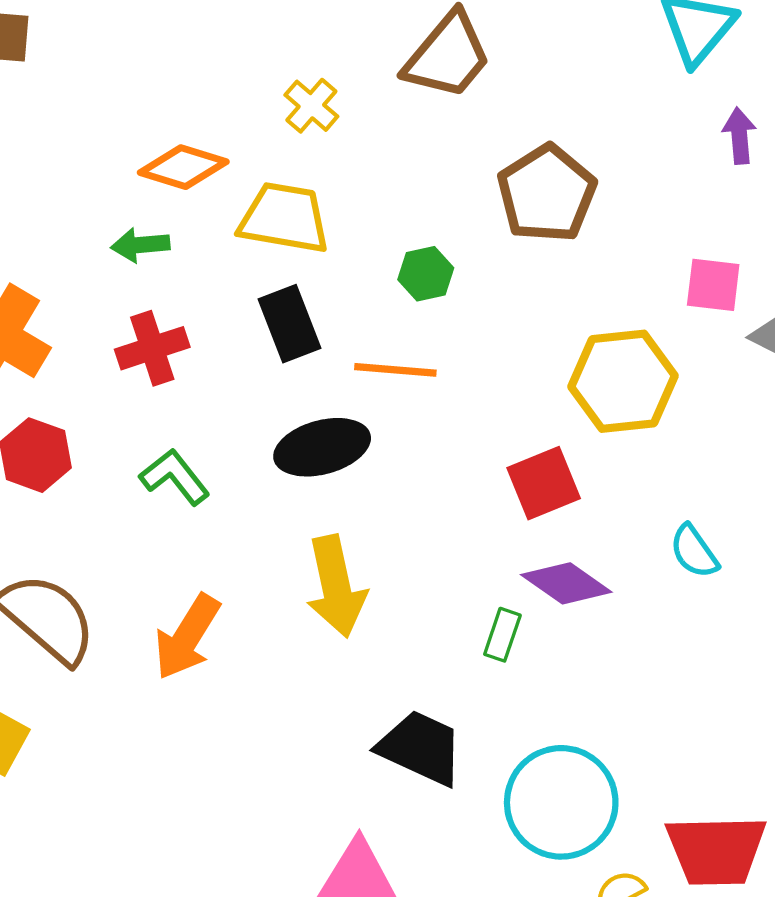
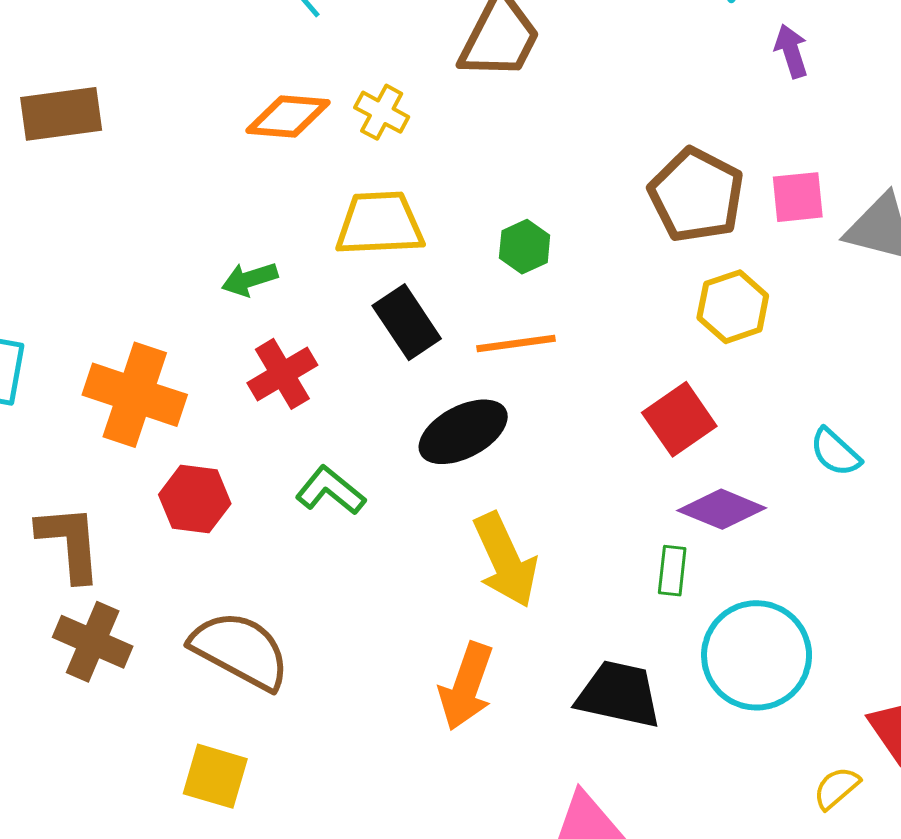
orange diamond: (183, 167) -> (288, 116), moved
brown pentagon: (547, 194) -> (696, 195), moved
yellow hexagon: (623, 381) -> (733, 307), size x0.7
orange arrow: (187, 637) -> (466, 686), moved
cyan circle: (561, 802) -> (757, 655), moved

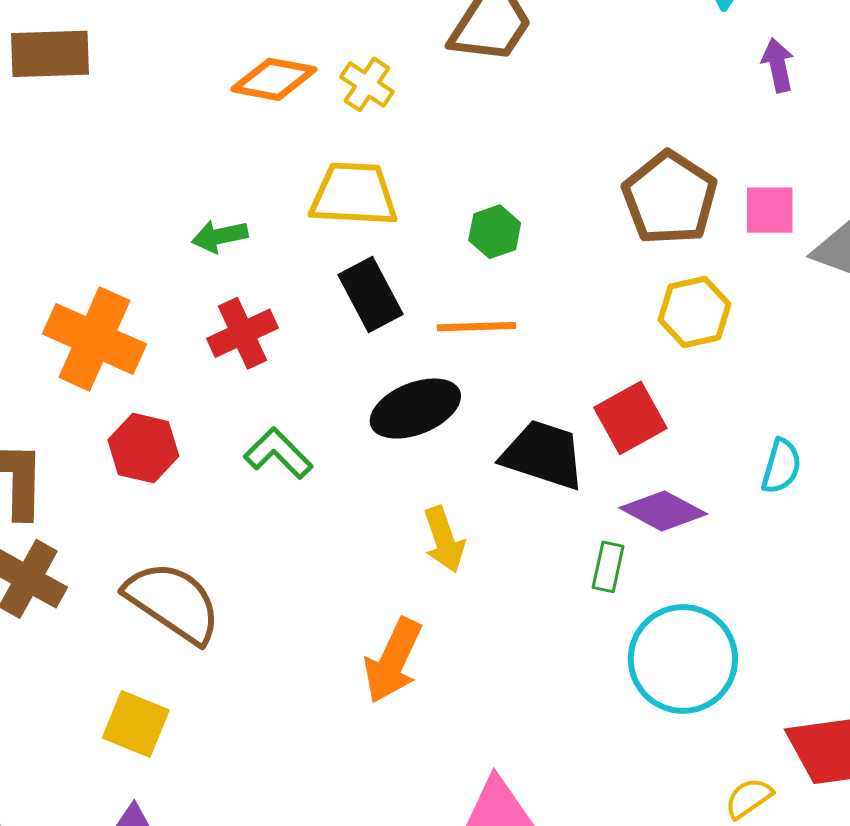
cyan semicircle: (835, 452) -> (781, 466), turned -122
yellow arrow: (505, 560) -> (444, 540), size x0.7
black trapezoid: (619, 694) -> (543, 455), moved

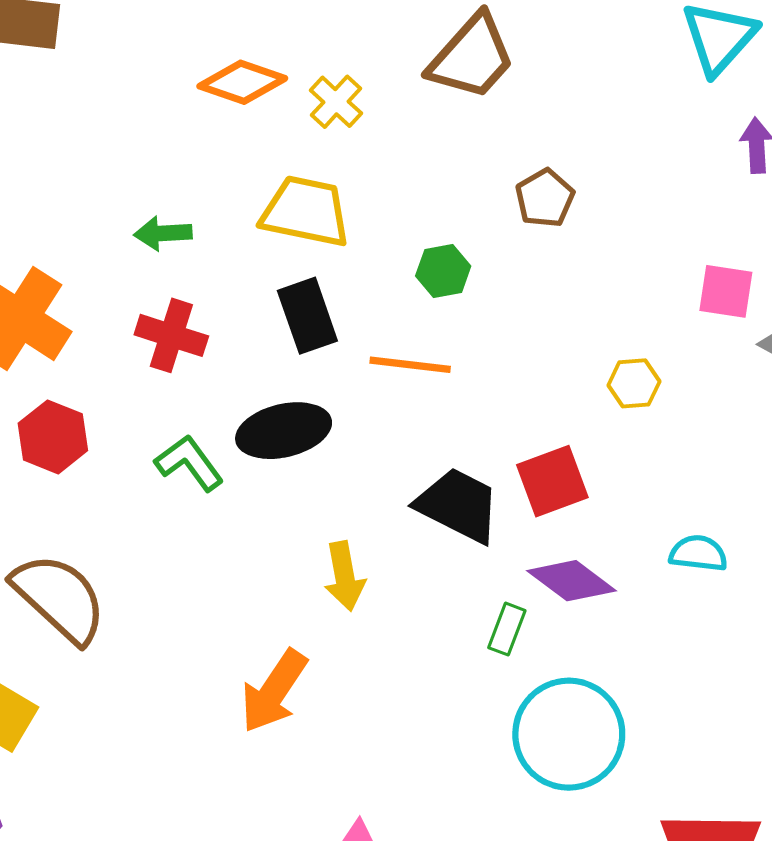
brown pentagon: (670, 198) -> (545, 198), moved, size x0.6
yellow hexagon: (695, 312) -> (634, 383), size x0.7
red cross: (242, 333) -> (171, 335), turned 34
black ellipse: (415, 409) -> (284, 431), moved
cyan semicircle: (781, 466) -> (698, 553), turned -108

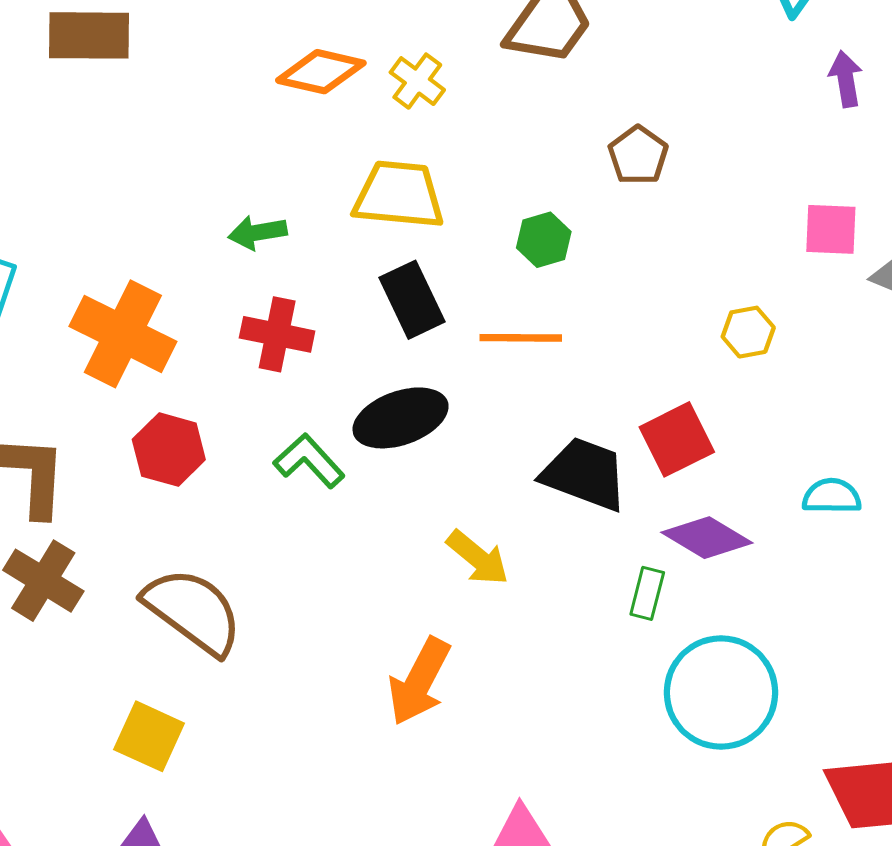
yellow arrow: (344, 576) -> (478, 558), turned -34

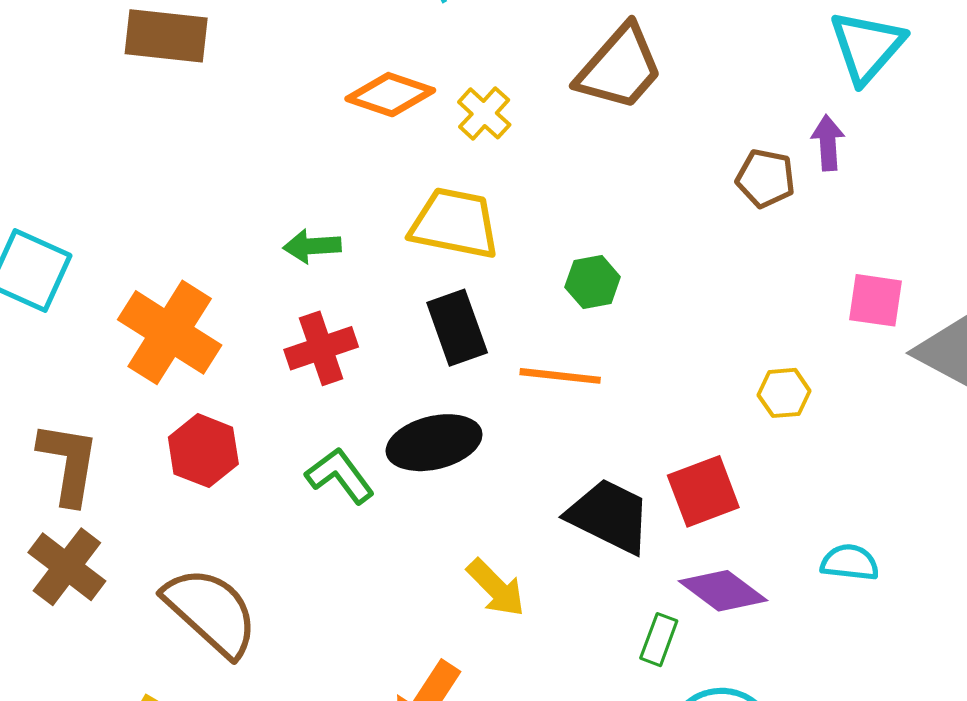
purple arrow: (846, 79) -> (828, 143), moved
brown pentagon: (638, 155) -> (766, 178), moved, turned -30
red cross: (277, 334) -> (321, 348), turned -36

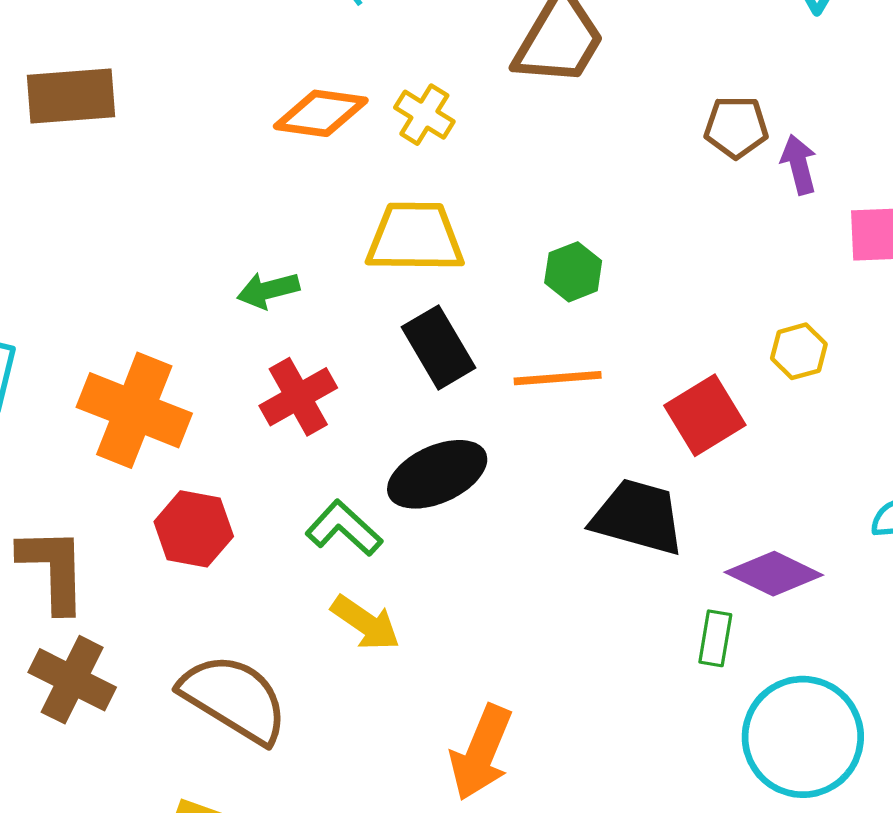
purple arrow: (828, 143) -> (799, 164), moved
red square: (703, 491) -> (705, 415), moved
yellow arrow: (496, 588) -> (366, 623), moved

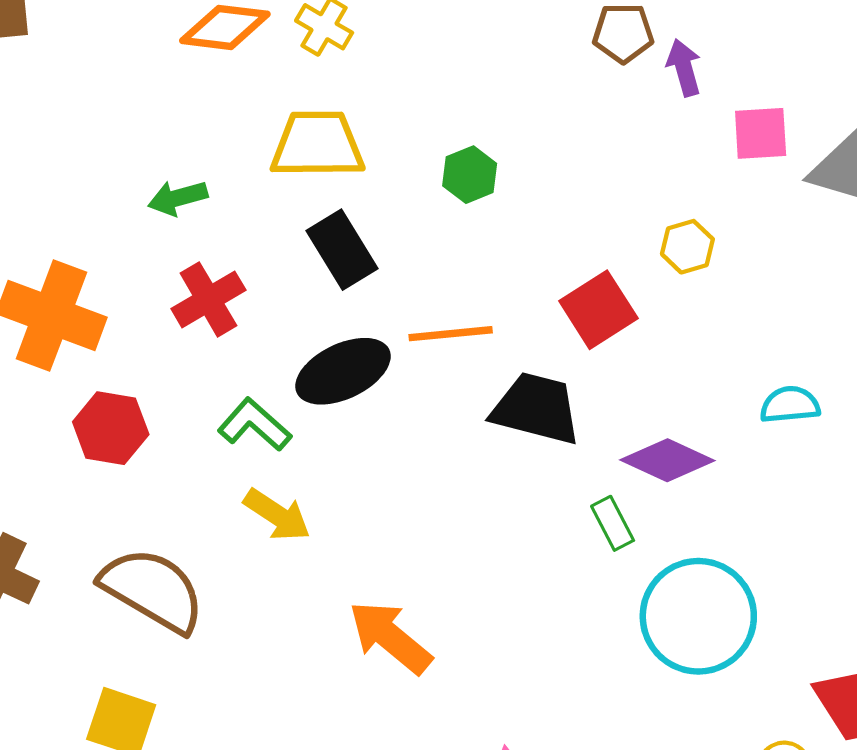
orange line: (558, 378) -> (451, 334), moved
green rectangle: (715, 638) -> (613, 523), turned -36
orange arrow: (481, 753) -> (390, 637), turned 108

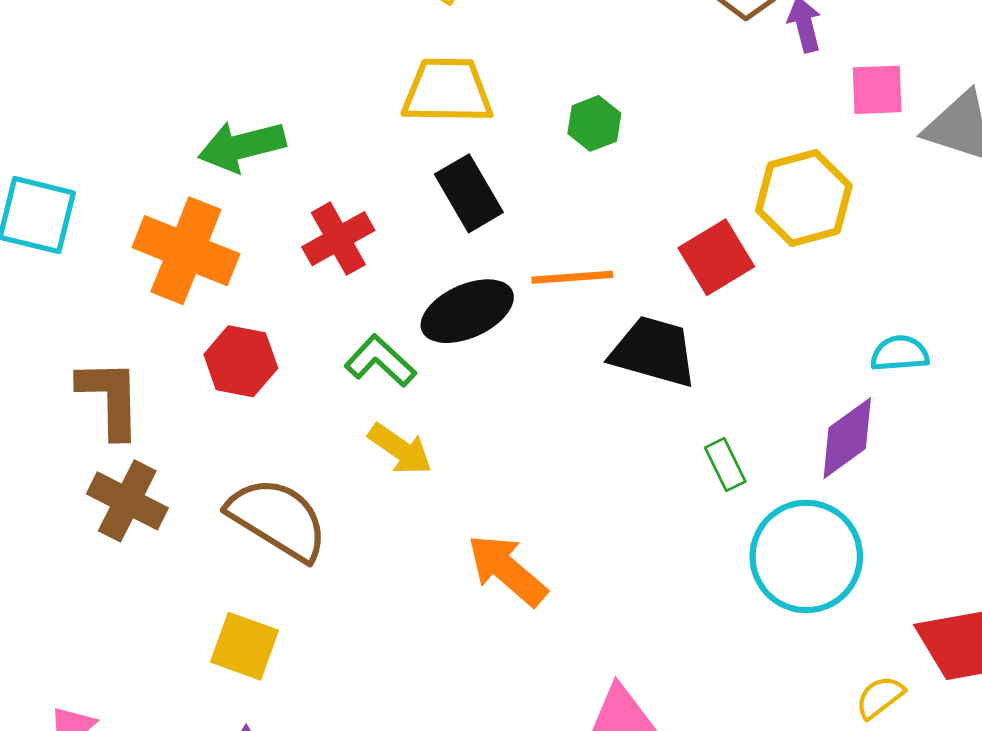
green arrow: (178, 198) -> (242, 146), moved, size x1.5
yellow hexagon: (687, 247) -> (804, 198), size x1.8
purple diamond: (667, 460) -> (847, 438), moved, turned -62

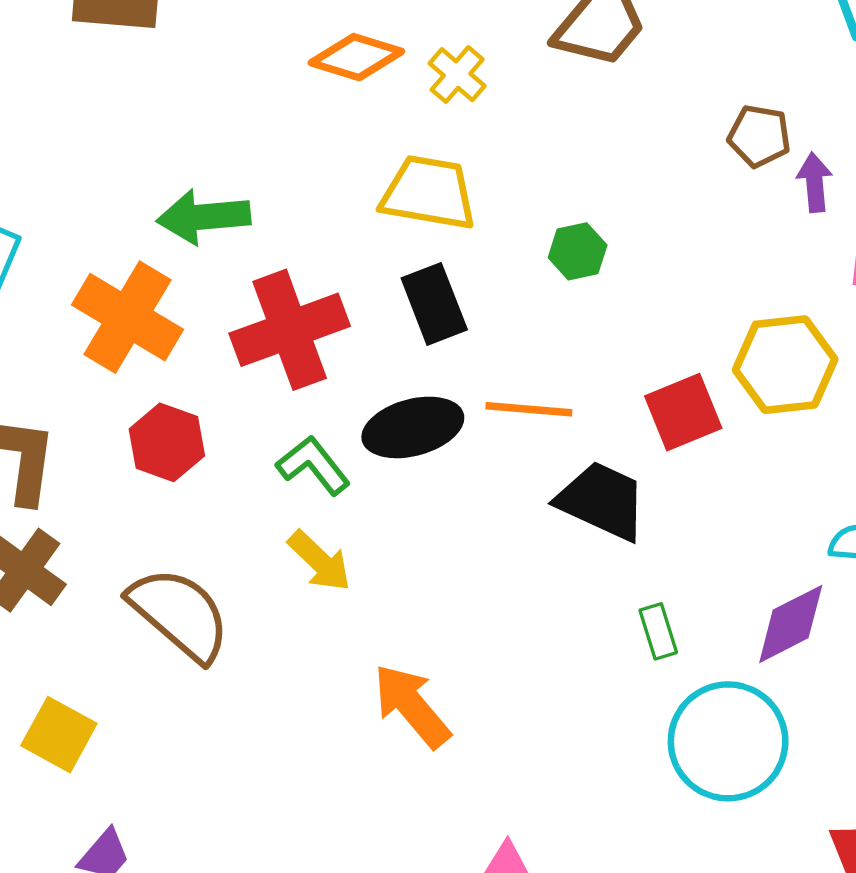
red cross: (338, 239) -> (290, 330), size x1.5
yellow square: (245, 646) -> (59, 735), moved

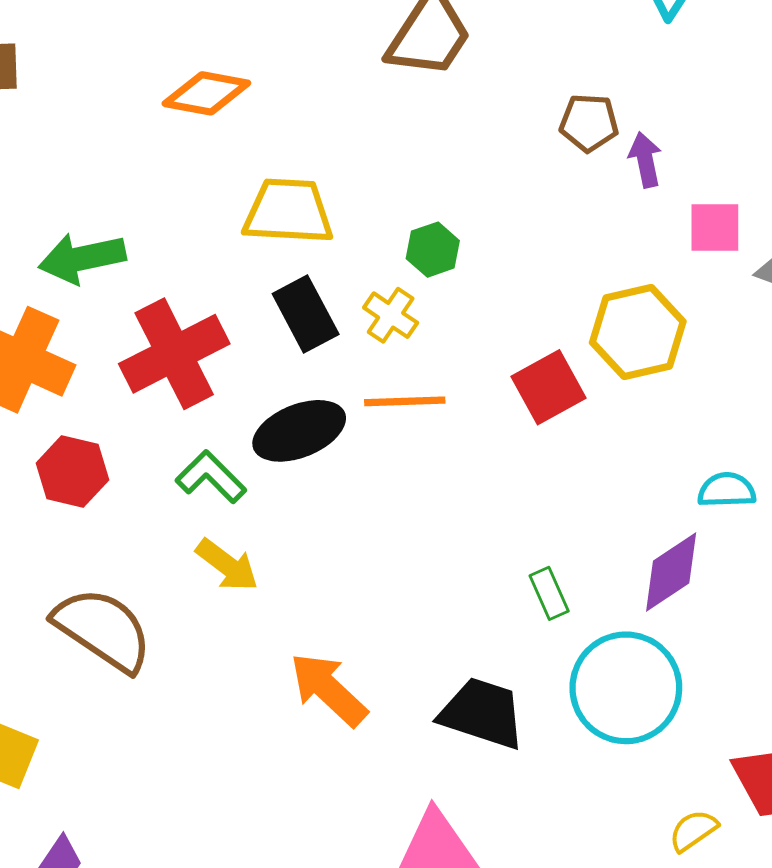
yellow cross: (457, 75) -> (391, 315), moved
black trapezoid: (602, 501) -> (482, 713), moved

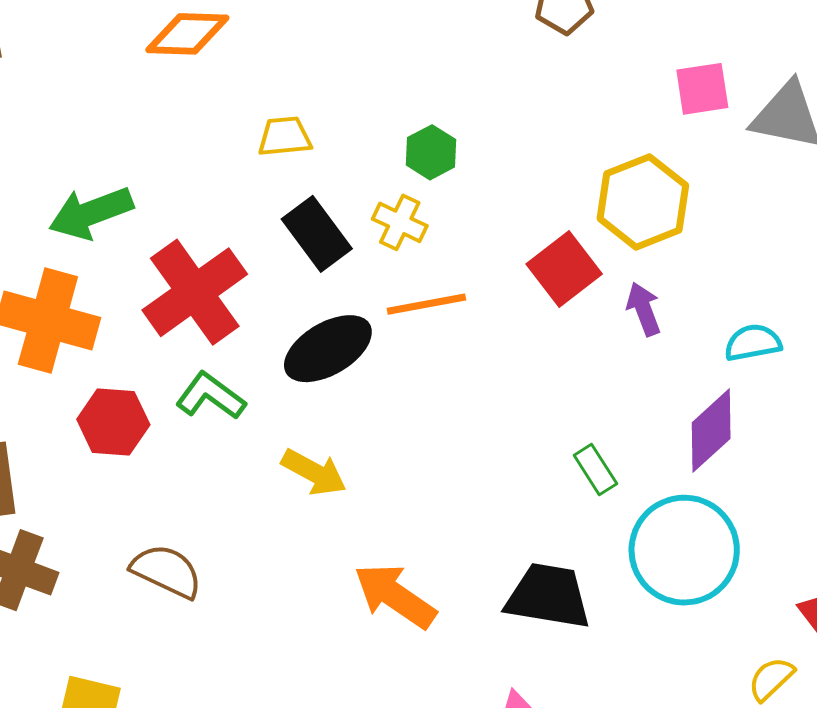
purple arrow: (645, 160) -> (644, 309), moved
yellow trapezoid: (288, 211) -> (285, 137), size x0.6
green L-shape: (211, 477) -> (211, 396), moved
yellow arrow: (227, 565) -> (314, 472), moved
brown semicircle: (103, 629) -> (167, 571), size x0.7

